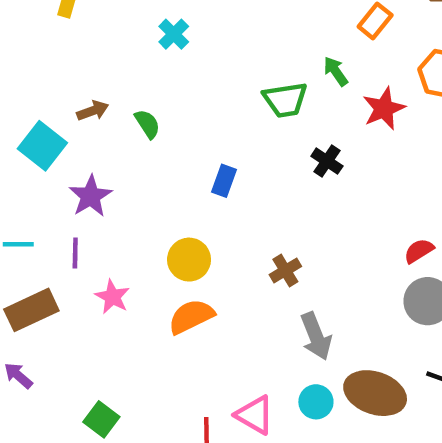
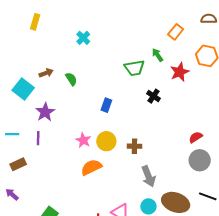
yellow circle: (189, 260) -> (106, 141), moved
brown cross: (285, 271) -> (134, 146), turned 32
pink star: (112, 297) -> (83, 140), moved
brown rectangle: (31, 310) -> (18, 164), size x0.7

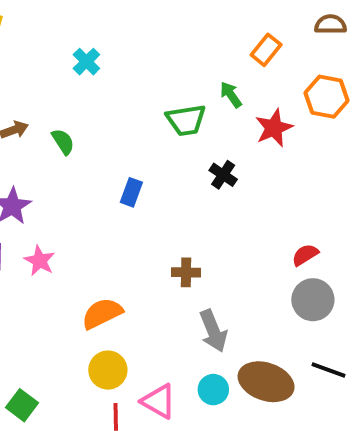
pink star: (83, 140) -> (40, 261), moved
yellow circle: (106, 141) -> (108, 370), moved

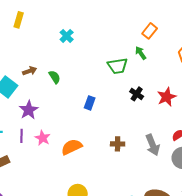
orange rectangle: (266, 50) -> (150, 31), moved
red star: (274, 128) -> (167, 97), moved
orange semicircle: (102, 313) -> (72, 147), moved
gray arrow: (213, 331) -> (153, 145), moved

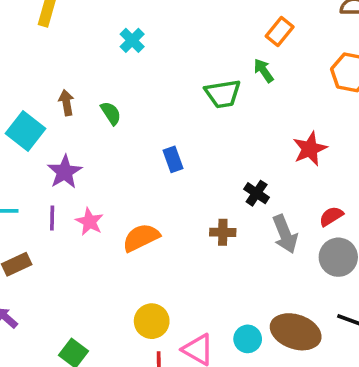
brown arrow: (30, 71) -> (66, 103), turned -80
black cross: (137, 94) -> (257, 193), moved
blue rectangle: (90, 103) -> (173, 159), turned -40

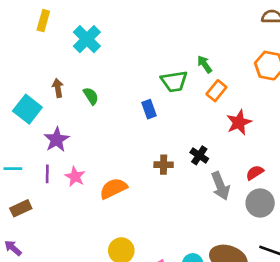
orange rectangle: (280, 31) -> (216, 91), moved
cyan cross: (132, 40) -> (87, 39), moved, size x1.5
blue rectangle: (173, 159) -> (149, 109), moved
brown cross: (223, 232) -> (164, 165), moved

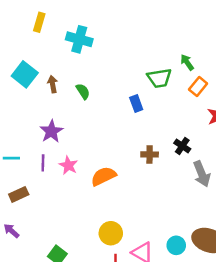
cyan cross: (87, 39) -> (79, 39), turned -30
cyan square: (27, 109) -> (25, 74), moved

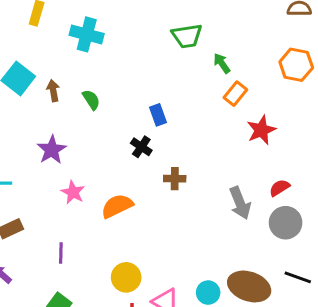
green trapezoid: (159, 78) -> (187, 36), moved
black cross: (182, 146) -> (141, 147), moved
purple line: (43, 163) -> (61, 253), moved

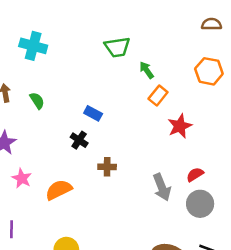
blue rectangle: (158, 115) -> (93, 113), turned -42

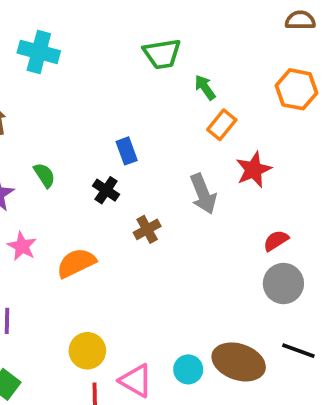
green semicircle: (37, 101) -> (44, 175), moved
blue rectangle: (93, 113) -> (127, 151), turned 42
brown cross: (107, 167) -> (147, 229), turned -30
gray arrow: (162, 187) -> (203, 194), moved

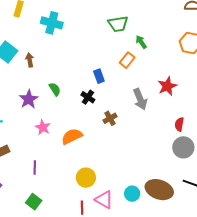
orange rectangle: (222, 125) -> (127, 60), moved
red semicircle: (276, 241) -> (179, 124), turned -48
yellow circle: (87, 351) -> (86, 178), moved

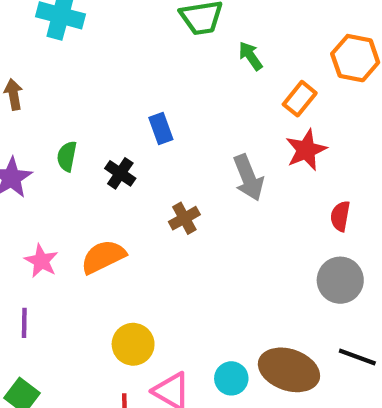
orange rectangle: (127, 60) -> (300, 99), moved
green semicircle: (55, 89) -> (67, 156), turned -136
black cross: (88, 97) -> (120, 173), moved
red semicircle: (179, 124) -> (340, 216), moved
pink star: (43, 127) -> (41, 261), moved

